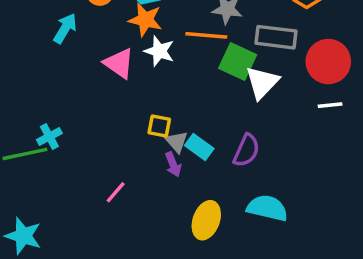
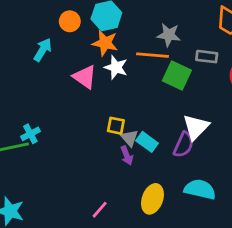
gray rectangle: (276, 37) -> (207, 57), size x0.7
white triangle: (262, 82) -> (196, 127), moved
pink line: (116, 192) -> (100, 210), moved

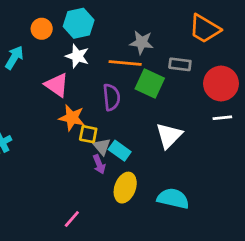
orange star: (105, 43) -> (72, 118), moved
white star: (116, 67) -> (77, 56), moved
purple semicircle: (184, 145) -> (111, 97), moved, turned -30
yellow ellipse: (152, 199) -> (125, 188), moved

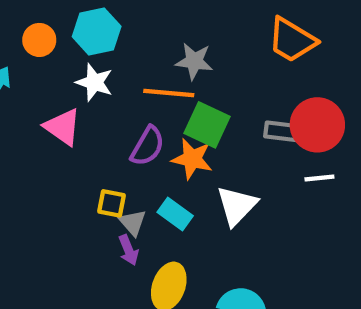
gray rectangle: (180, 64) -> (281, 131), moved
purple semicircle: (111, 97) -> (148, 146), turned 36
orange star: (72, 118) -> (192, 159), moved
cyan rectangle: (120, 151) -> (175, 214), moved

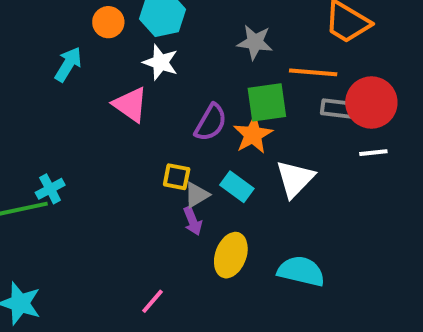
orange line: (169, 93) -> (313, 72), moved
green square: (207, 125) -> (267, 102), turned -33
orange star: (192, 159) -> (253, 135), turned 30
gray triangle: (133, 223) -> (197, 195), turned 40

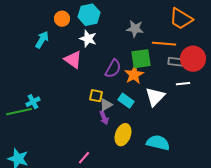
white line: (373, 153) -> (183, 84), moved

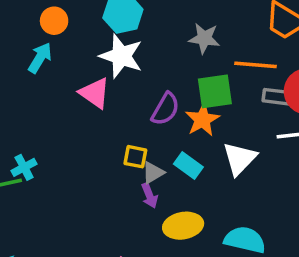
orange circle: (62, 19) -> (54, 21), moved
white star: (88, 39) -> (121, 56), size x1.4
yellow ellipse: (123, 135) -> (183, 226), turned 60

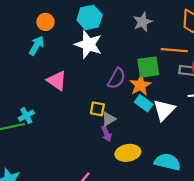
gray star: (204, 38) -> (143, 22), moved, turned -30
pink triangle: (95, 93) -> (57, 81), moved
cyan rectangle: (188, 166) -> (144, 103), moved

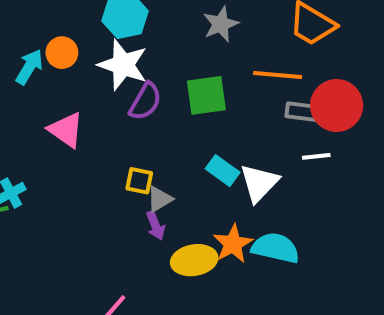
orange circle: (45, 22) -> (62, 53), moved
green square: (148, 67) -> (206, 95), moved
purple semicircle: (117, 78) -> (145, 101), moved
orange star: (140, 85) -> (233, 244), moved
cyan semicircle: (167, 162) -> (276, 248), moved

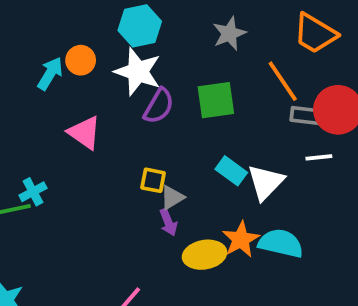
orange line: (278, 75) -> (283, 81), turned 51

